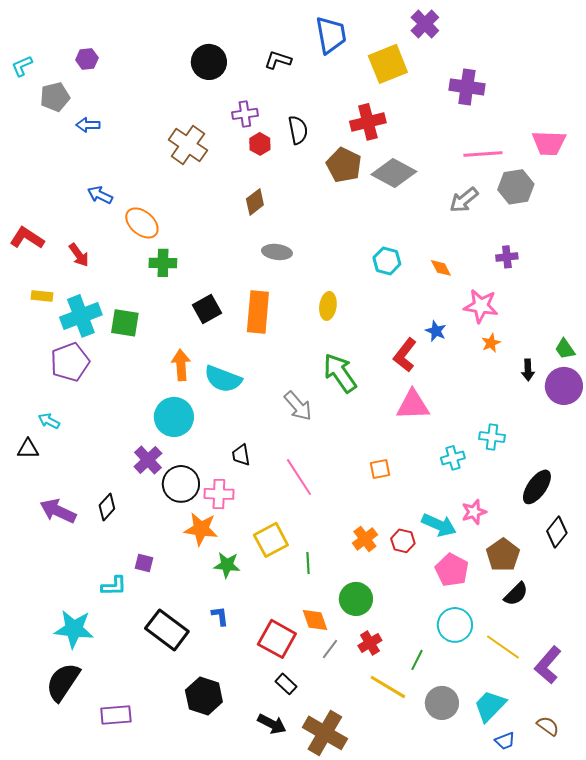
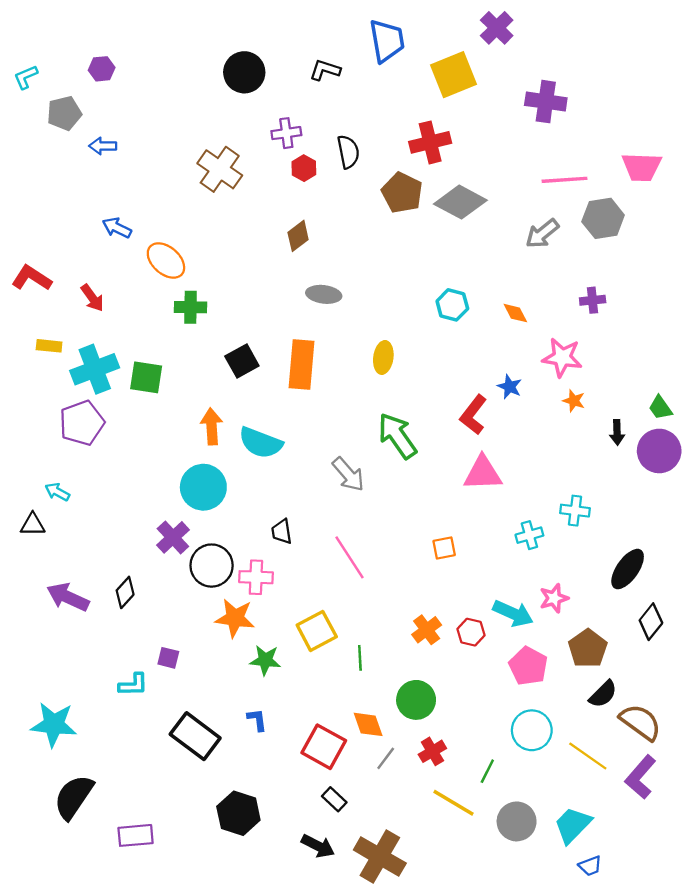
orange star: (491, 343) -> (574, 401), turned -30
cyan star: (74, 629) -> (54, 724), moved
brown semicircle: (548, 726) -> (640, 722), moved, size x1.6

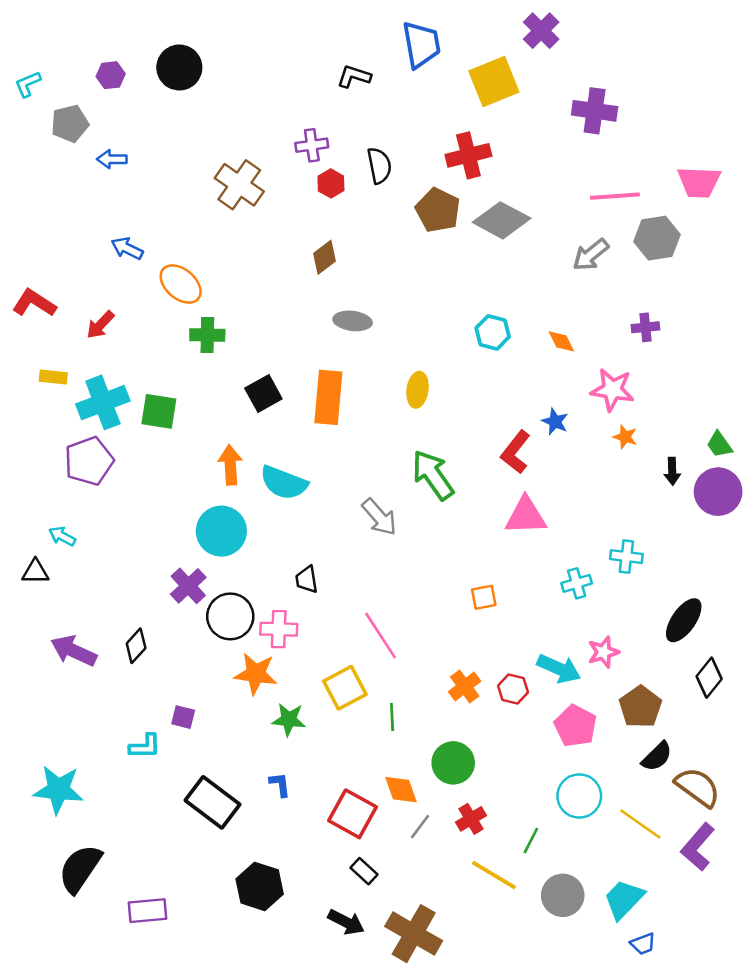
black circle: (244, 72) -> (179, 67), moved
red arrow: (92, 298) -> (100, 325), turned 80
pink line: (349, 557) -> (381, 636), moved

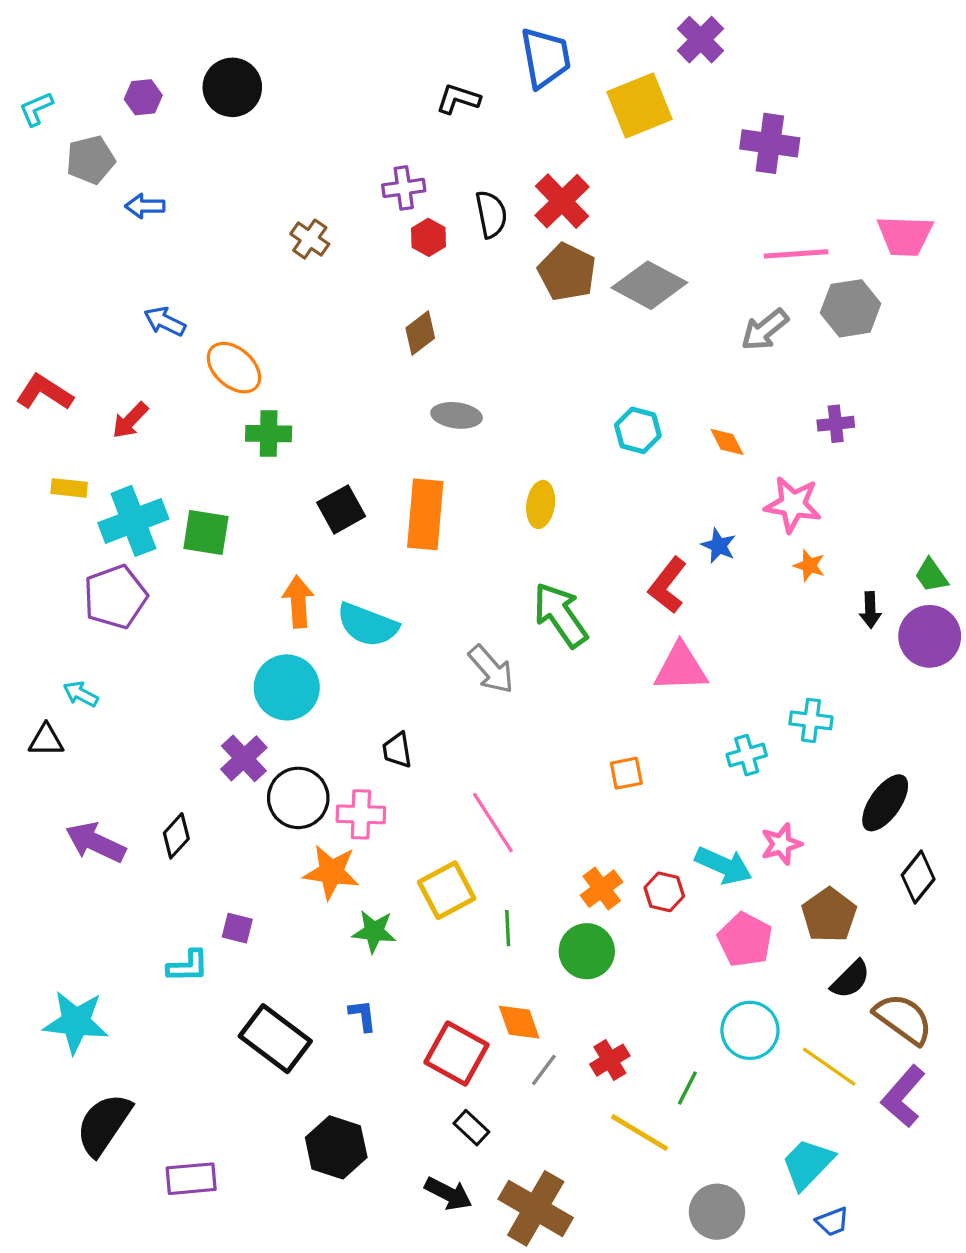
red cross: (468, 155) -> (562, 201), moved, turned -30
brown cross: (239, 185) -> (310, 239), size x0.6
green circle: (453, 763) -> (587, 951), moved
gray circle: (563, 895) -> (717, 1212), moved

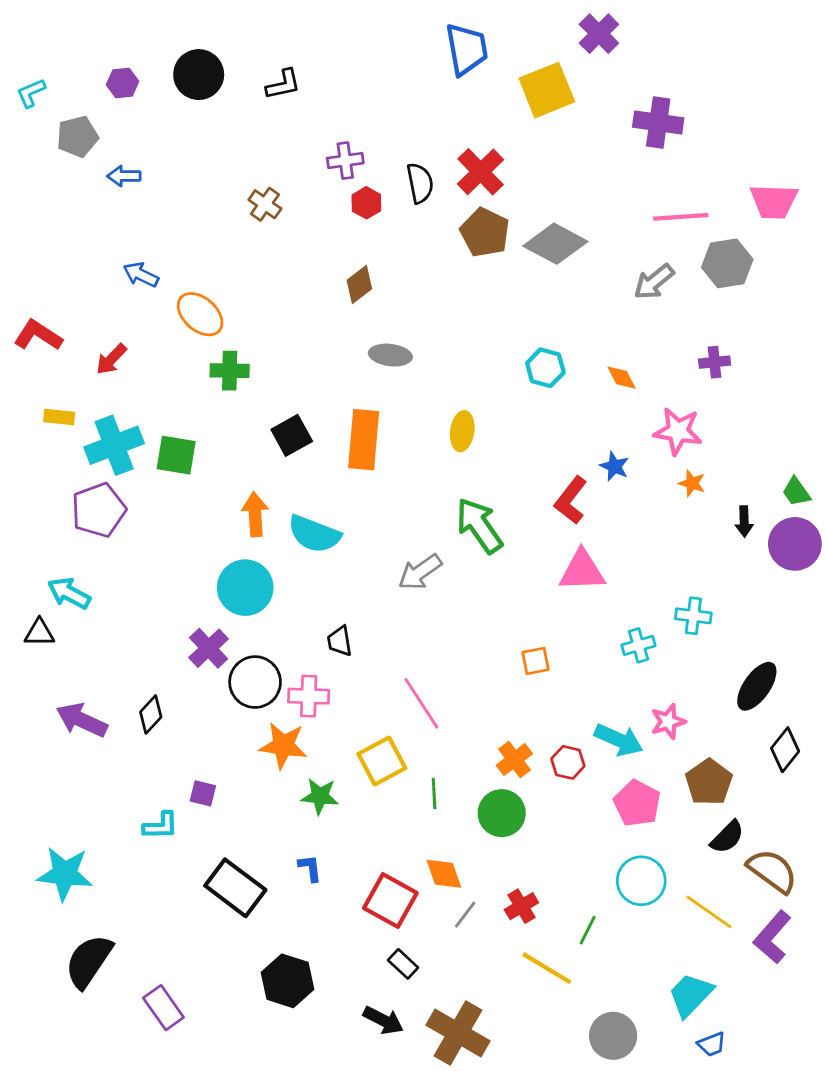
black L-shape: (458, 99) -> (283, 84), moved, turned 150
gray arrow: (491, 669) -> (420, 572), turned 96
cyan arrow: (81, 694) -> (69, 593), size x1.4
purple rectangle: (191, 1179) -> (163, 1008), turned 60

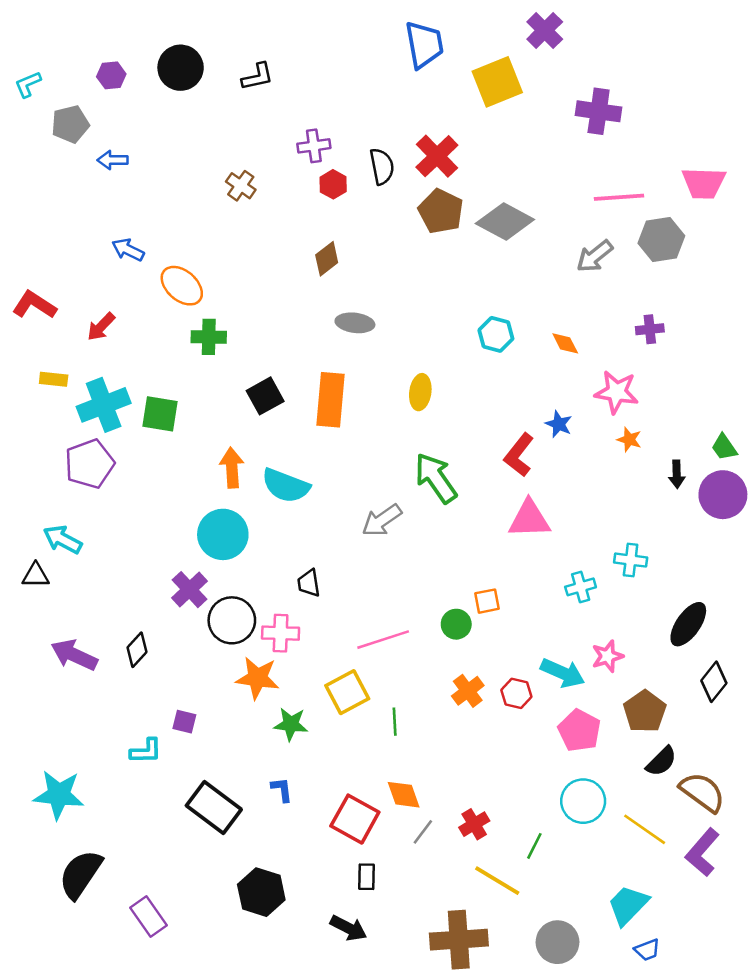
pink line: (421, 703) -> (383, 640), turned -75
green circle: (502, 813) -> (456, 624), moved, size x0.7
black rectangle: (403, 964) -> (366, 877), turned 48
brown cross: (458, 1033) -> (459, 940), moved, turned -34

